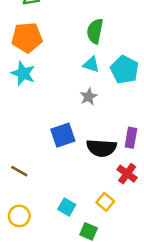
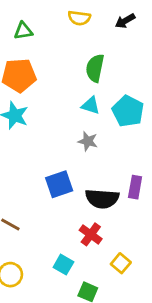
gray star: (89, 97) -> (88, 141), turned -30
red cross: (127, 174) -> (91, 234), moved
yellow square: (105, 202) -> (121, 263), moved

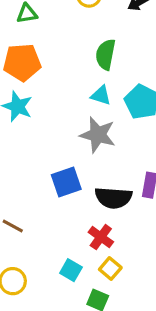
gray star: (88, 141) -> (98, 135), size x1.6
yellow square: (121, 263) -> (110, 269), moved

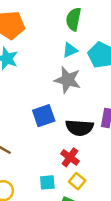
cyan triangle: (101, 95) -> (70, 50), turned -42
cyan square: (71, 270) -> (47, 182), turned -35

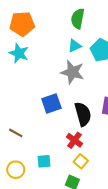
black semicircle: (79, 128) -> (83, 114), turned -110
cyan square: (47, 182) -> (44, 161), moved

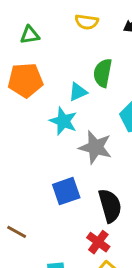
cyan triangle: (74, 46) -> (78, 92), moved
cyan star: (19, 53) -> (63, 121), moved

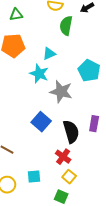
green semicircle: (103, 73) -> (66, 26), moved
blue square: (66, 191) -> (41, 122), turned -30

